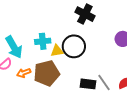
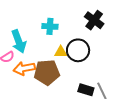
cyan cross: (43, 41) -> (50, 26), moved
orange arrow: (24, 73) -> (24, 68), size x1.5

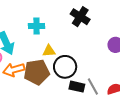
black circle: (78, 50) -> (65, 67), moved

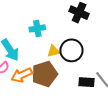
black circle: (65, 67) -> (71, 50), moved

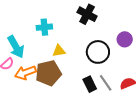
black circle: (71, 50) -> (98, 52), moved
black rectangle: (86, 82) -> (90, 84), turned 56

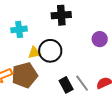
black cross: (87, 14) -> (61, 15), turned -30
black circle: (98, 52) -> (50, 51), moved

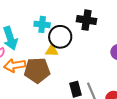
black circle: (50, 51) -> (60, 37), moved

